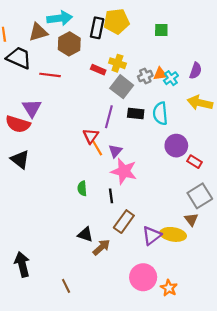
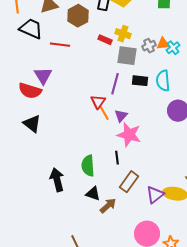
gray square: (122, 87) -> (127, 56), turned -30
green semicircle: (82, 188) -> (88, 166), moved, size x1.5
black arrow: (22, 264) -> (57, 180), moved

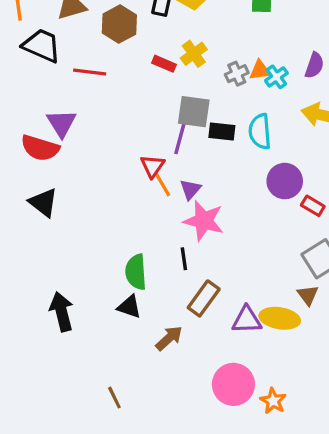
yellow cross: (123, 34) -> (194, 54), turned 35
gray square: (127, 56) -> (194, 112), moved
black arrow: (57, 180) -> (62, 312), moved
black triangle: (93, 194) -> (129, 307), moved
purple triangle: (155, 195) -> (247, 320), turned 36

